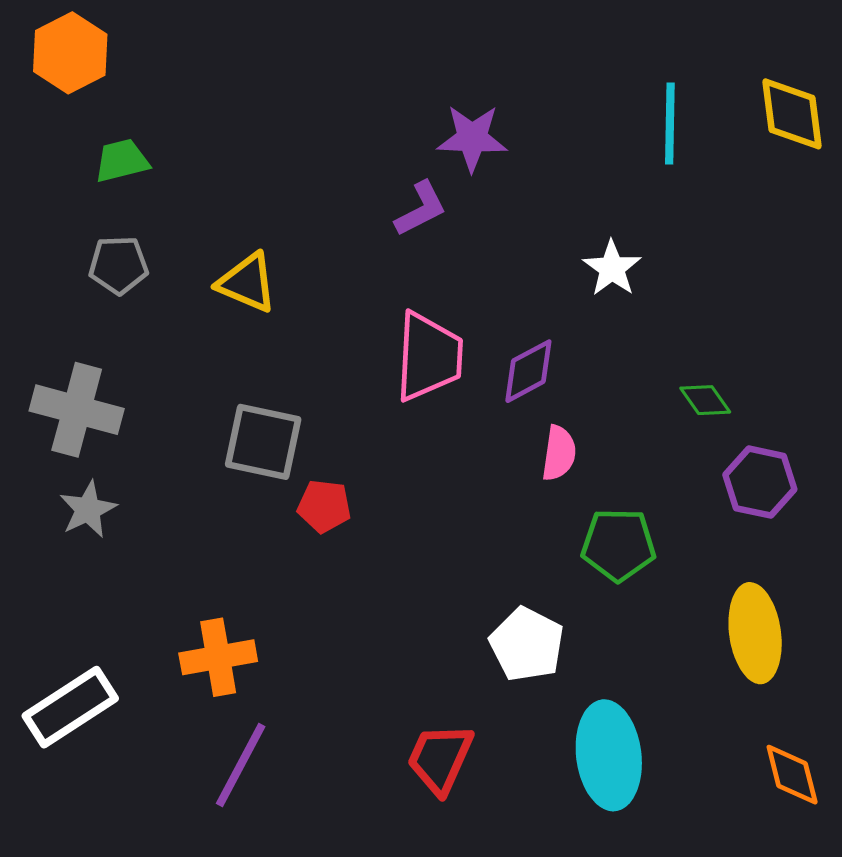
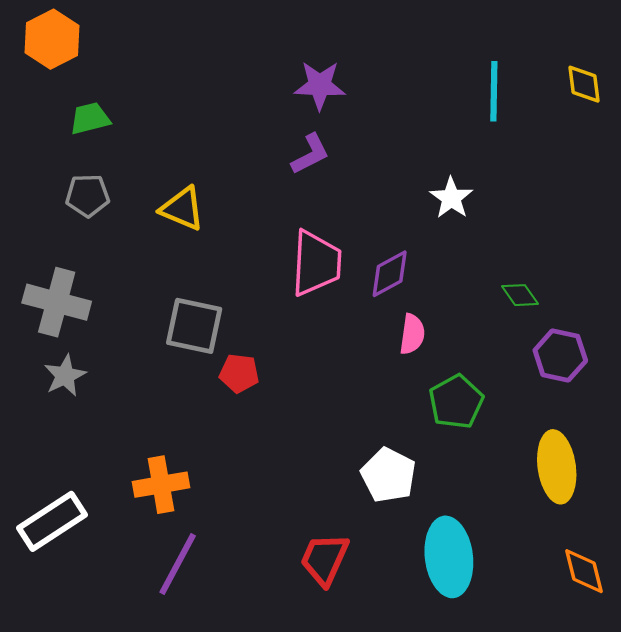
yellow diamond: (792, 114) -> (584, 84), size x0.7
purple star: (472, 138) -> (320, 85), moved
green pentagon: (618, 545) -> (456, 402), turned -30

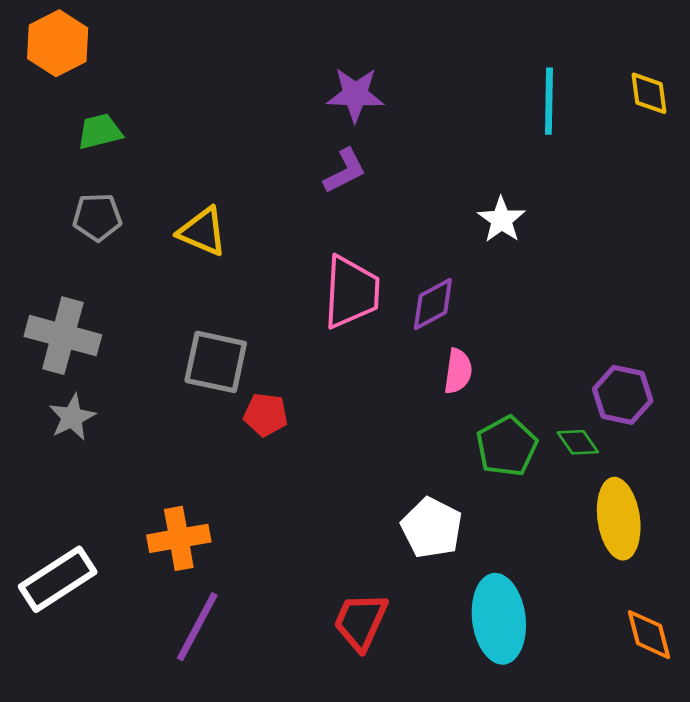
green diamond: (520, 295) -> (578, 442), moved

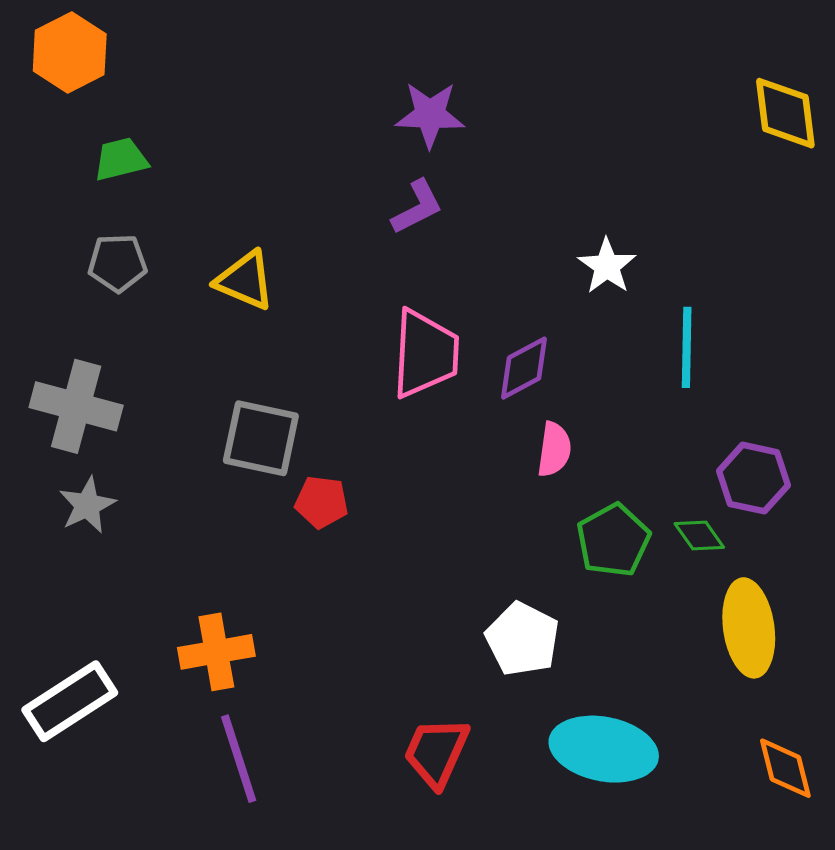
yellow diamond: (649, 93) -> (785, 113), size x1.4
cyan line: (549, 101) -> (687, 347), moved
cyan ellipse: (499, 619) -> (604, 749), turned -72
purple line: (197, 627) -> (239, 759), turned -46

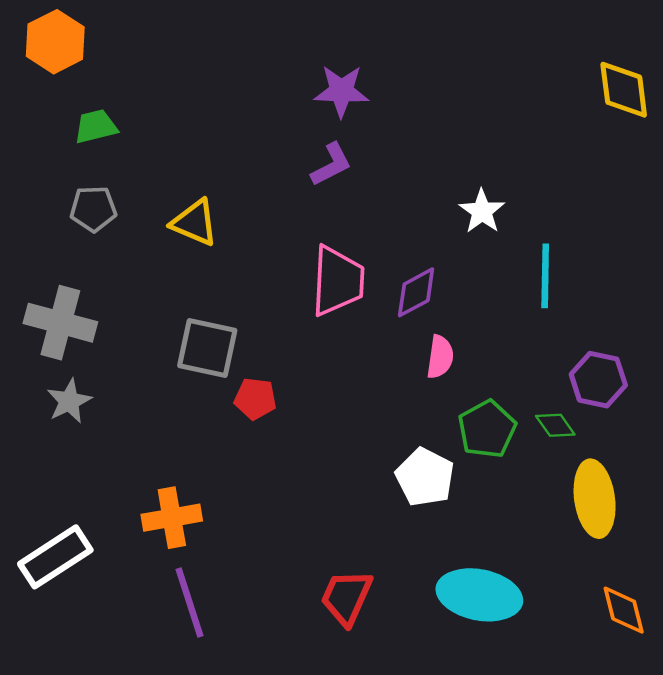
white pentagon: (522, 639) -> (425, 477), moved

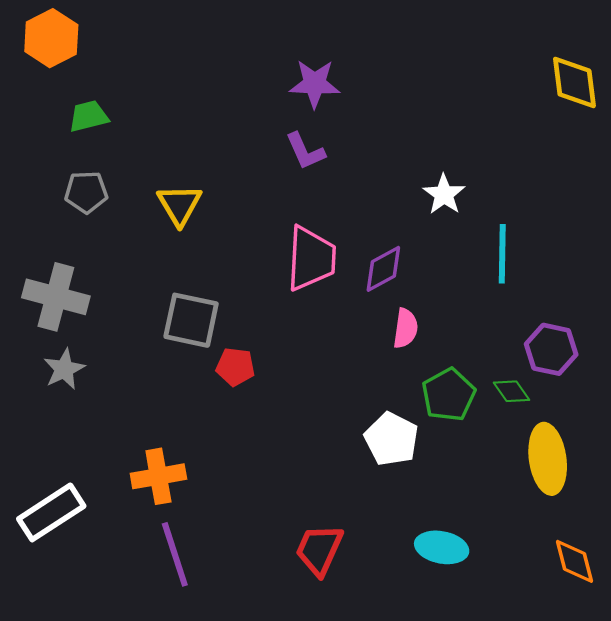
purple L-shape: (331, 164) -> (305, 151), turned 93
yellow triangle: (195, 223) -> (179, 205), turned 36
cyan ellipse: (479, 595) -> (442, 547), size x0.7

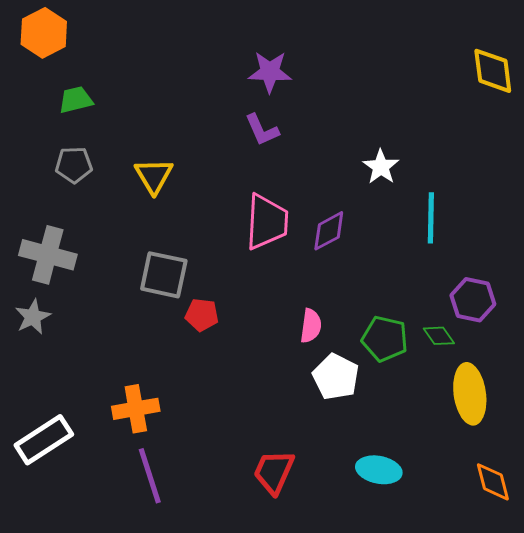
pink semicircle: (405, 328) -> (311, 326), moved
gray star: (64, 369) -> (33, 317), moved
green pentagon: (449, 395) -> (385, 339), turned -30

